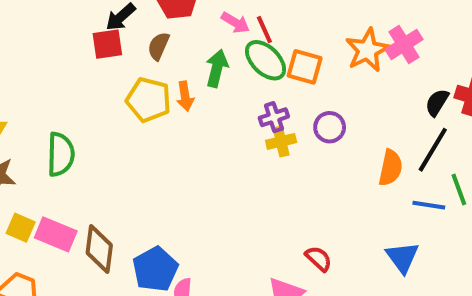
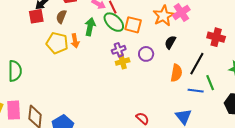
black semicircle: (437, 102) -> (170, 42), moved
pink rectangle: (56, 234) -> (14, 110), turned 66

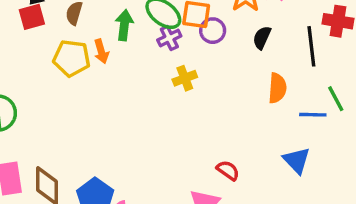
purple cross: (119, 50) -> (169, 38), moved
purple circle: (146, 54) -> (213, 31), moved
black line: (197, 64) -> (311, 46), moved, turned -30

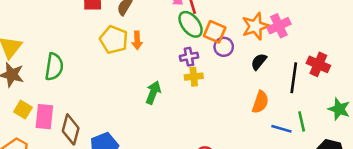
green arrow: (124, 25) -> (153, 93), moved
purple cross: (169, 38) -> (189, 57), moved

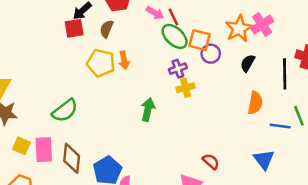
green semicircle: (54, 67) -> (65, 111), moved, turned 52

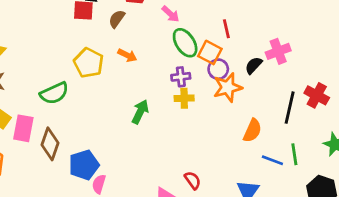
red line: (173, 17) -> (226, 29), moved
orange star: (239, 29) -> (228, 87), moved
orange arrow: (124, 60) -> (127, 55), turned -66
yellow pentagon: (101, 63) -> (89, 63), moved
black semicircle: (248, 63) -> (254, 65), moved

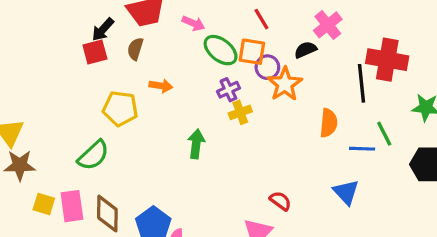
black semicircle: (254, 65) -> (306, 50), turned 42
red cross: (317, 95) -> (387, 60), size x1.4

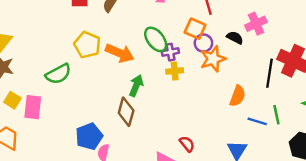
green ellipse: (221, 50) -> (156, 39), moved
black semicircle: (306, 50) -> (235, 38), turned 35
orange arrow: (161, 86) -> (120, 53), moved, size x1.6
brown diamond: (107, 214) -> (126, 112), moved

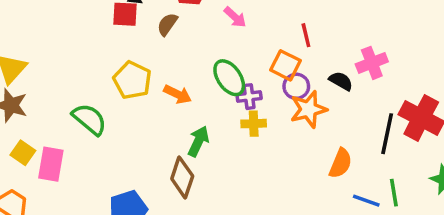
orange arrow: (120, 53) -> (178, 94), size x0.7
green semicircle: (58, 74) -> (89, 119), turned -115

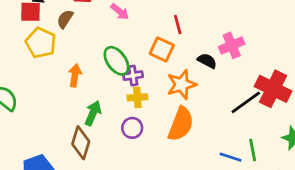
yellow pentagon: (132, 80) -> (41, 43), moved
purple circle: (296, 86) -> (132, 128), moved
orange arrow: (178, 94) -> (75, 75), turned -105
black line: (387, 134) -> (246, 102), turned 44
orange semicircle: (340, 163) -> (181, 124), moved, size x1.4

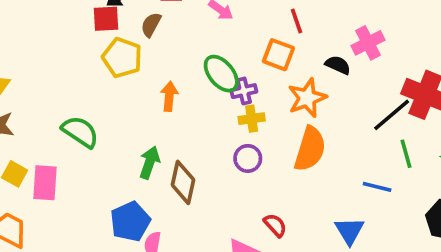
green arrow: (93, 113) -> (149, 163), moved
green line: (253, 150) -> (406, 154), moved

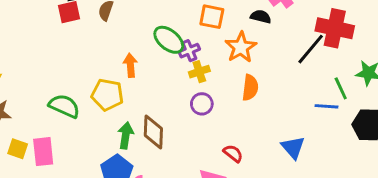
yellow pentagon: (122, 58) -> (107, 95), moved
orange semicircle: (310, 149) -> (250, 88), size x0.7
green line: (406, 154) -> (341, 88), moved
green arrow: (149, 163) -> (126, 135), moved
blue line: (377, 187) -> (327, 106), moved

